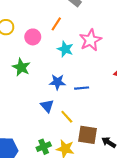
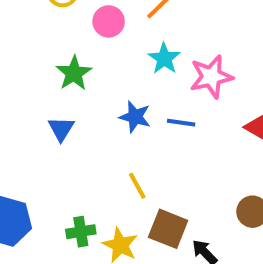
pink star: (90, 40) -> (211, 77), moved
blue line: (82, 88) -> (181, 123), moved
blue triangle: (47, 106) -> (61, 129), moved

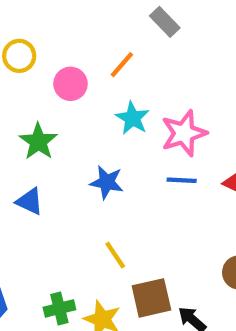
blue line: (181, 123) -> (182, 180), moved
blue triangle: (61, 129) -> (30, 201), turned -32
brown square: (168, 229) -> (151, 298), turned -30

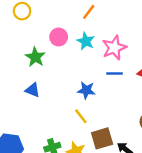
orange line: (122, 65) -> (89, 12), moved
pink circle: (71, 84) -> (59, 37), moved
blue star: (107, 182) -> (86, 90), moved

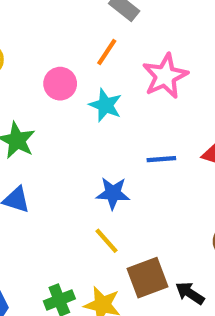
pink circle: (59, 37) -> (60, 84), moved
pink star: (114, 48) -> (165, 76), moved

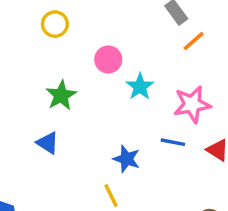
orange line: (107, 52) -> (194, 41), moved
pink star: (165, 76) -> (192, 104), moved

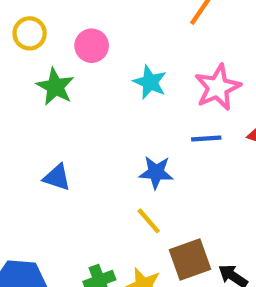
pink circle: (108, 59) -> (92, 46), moved
green star: (61, 95) -> (55, 87), moved

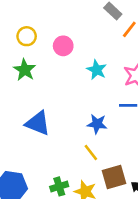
green star: (55, 87) -> (25, 70), moved
blue triangle: (57, 177) -> (38, 123), size x1.5

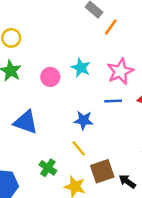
pink circle: (63, 46) -> (50, 77), moved
green cross: (59, 186) -> (48, 168), moved, turned -36

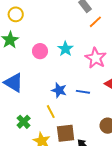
pink star: (120, 71) -> (96, 58), turned -30
blue line: (113, 101) -> (83, 92), moved

